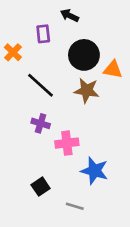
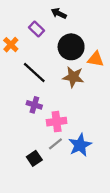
purple rectangle: (43, 34) -> (37, 29), turned -40
blue star: (94, 171) -> (80, 145), turned 30
gray line: (75, 206) -> (55, 144), moved, turned -56

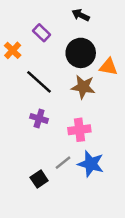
black arrow: (59, 13) -> (81, 15), moved
pink cross: (57, 122) -> (79, 130), moved
blue star: (80, 145) -> (91, 164), turned -30

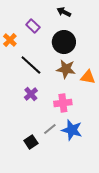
orange triangle: (108, 67) -> (88, 77), moved
purple cross: (39, 118) -> (31, 94), turned 32

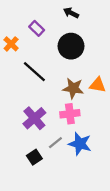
brown star: (66, 69) -> (73, 88), moved
purple cross: (31, 94) -> (34, 118), moved, size x1.5

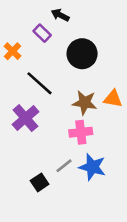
black arrow: (71, 13) -> (60, 15), moved
purple cross: (34, 118) -> (25, 118), moved

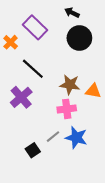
black arrow: (60, 15) -> (72, 13), moved
purple rectangle: (42, 33) -> (35, 27), size x1.6
black circle: (82, 54) -> (79, 38), moved
orange triangle: (113, 99) -> (93, 91), moved

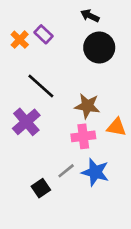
purple rectangle: (35, 27) -> (44, 34), size x0.6
orange cross: (11, 42) -> (20, 40), moved
orange triangle: (93, 91) -> (116, 127), moved

